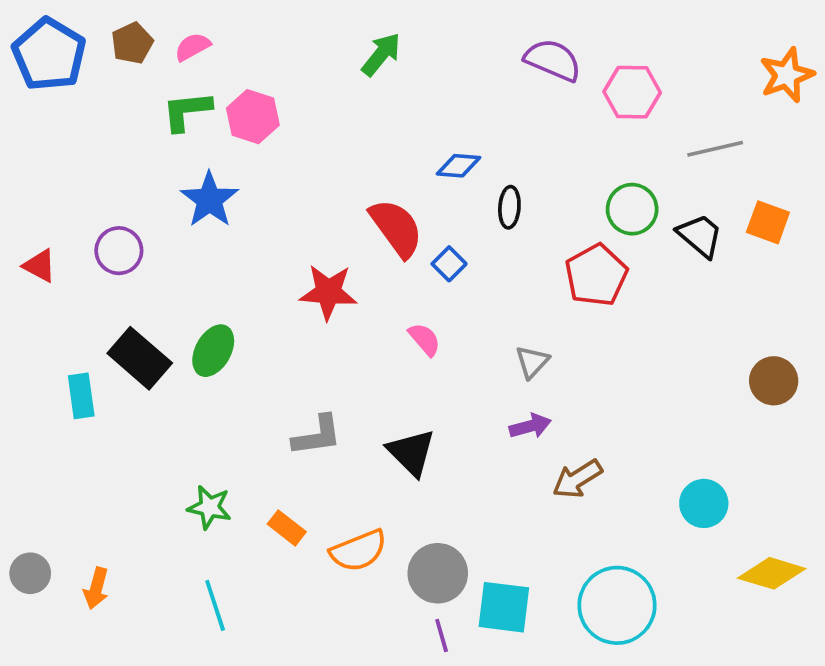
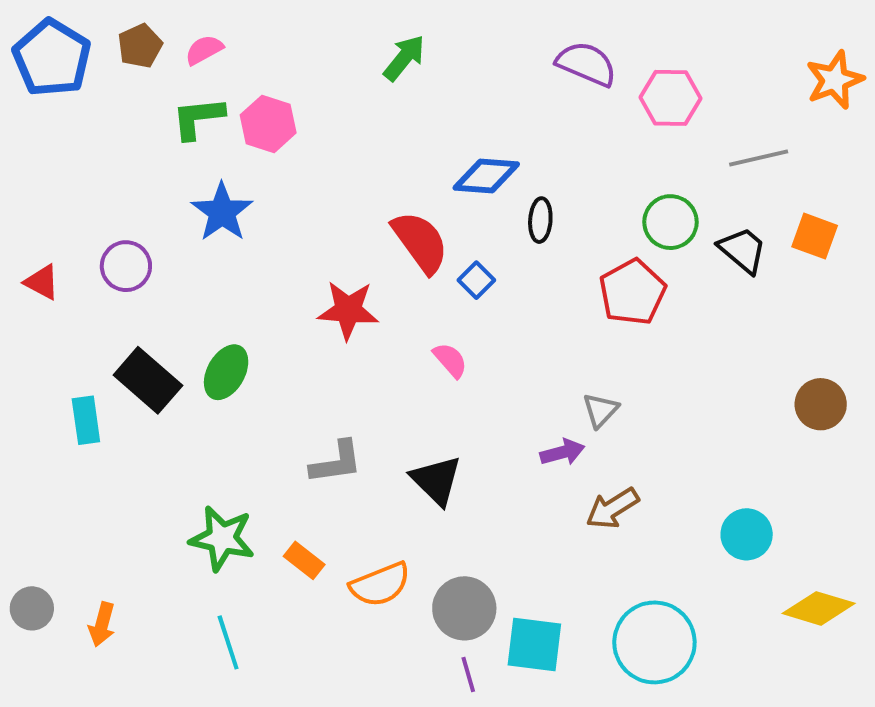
blue diamond: (459, 166) -> (486, 176), size x1.4
gray triangle: (532, 362) -> (600, 410), moved
green star: (209, 507) -> (222, 538), size x1.4

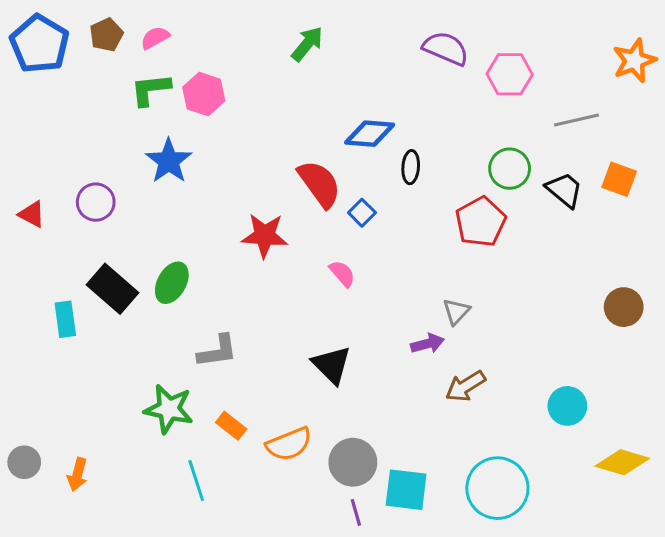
gray L-shape: (336, 462) -> (217, 351), moved
cyan line: (228, 642) -> (196, 481), moved

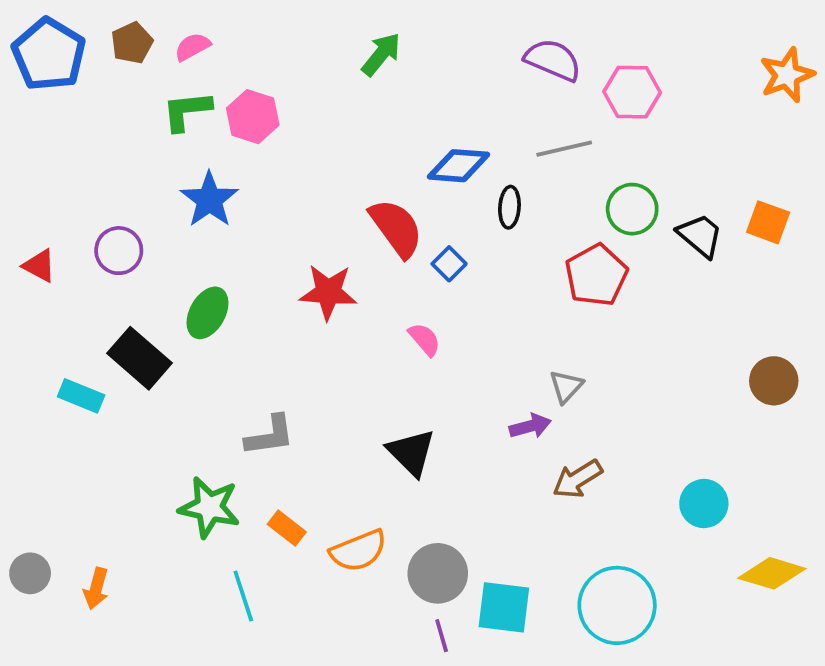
gray line: (577, 120) -> (564, 149), moved
green ellipse: (172, 283) -> (207, 313), moved
cyan rectangle: (65, 319) -> (81, 396), turned -60

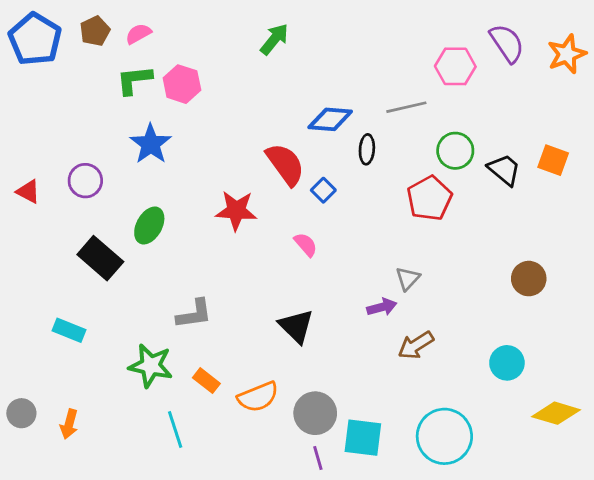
purple semicircle: (553, 60) -> (507, 43), moved, turned 33
brown circle: (774, 381) -> (529, 279), moved
cyan rectangle: (81, 396) -> (69, 330), moved

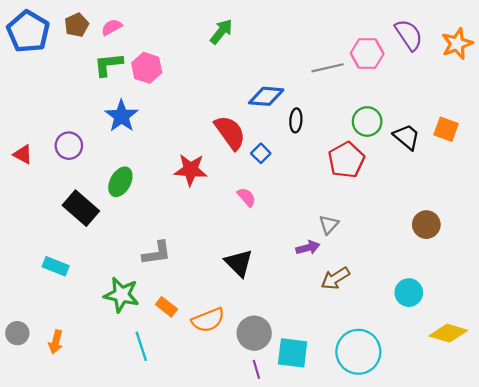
gray line: (406, 107) -> (328, 68), moved

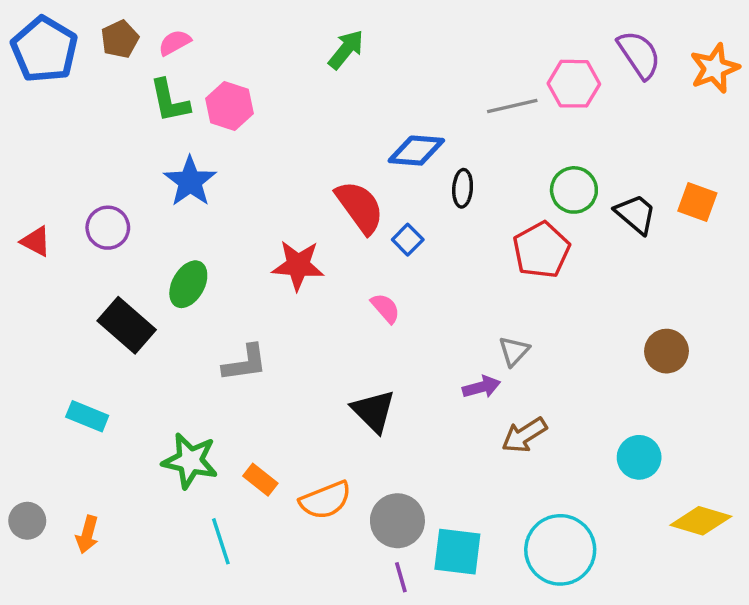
green L-shape: (108, 64) -> (169, 101), turned -96
gray L-shape: (157, 253) -> (245, 363), moved

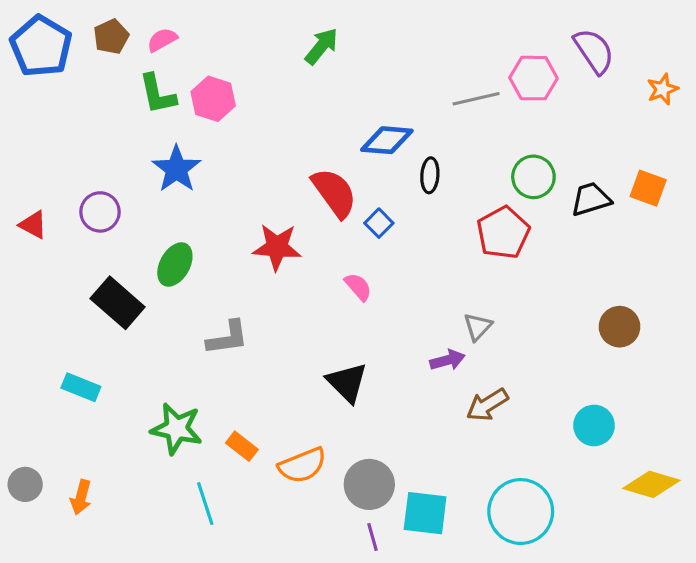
orange star: (714, 68) -> (663, 89), moved, size x0.7
black trapezoid: (636, 214) -> (591, 199), turned -57

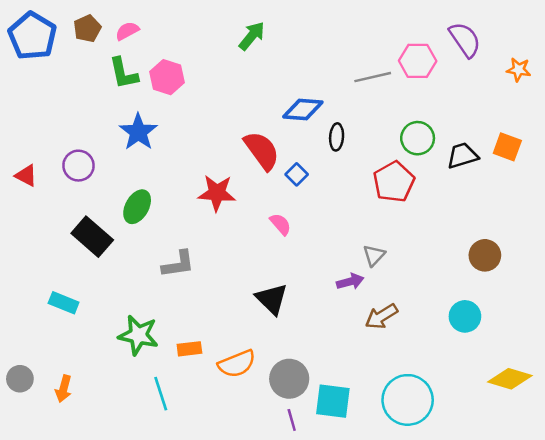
orange star: (663, 89) -> (519, 70), turned 30
cyan circle: (594, 425) -> (465, 316), moved
orange rectangle: (242, 446) -> (189, 349), turned -45

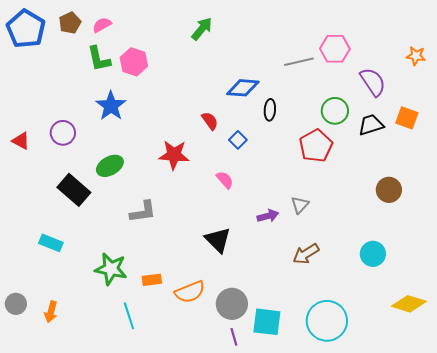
purple semicircle: (465, 40) -> (373, 82), moved
red semicircle: (262, 151) -> (210, 121), size x0.6
green ellipse: (137, 207) -> (110, 166), turned 32
brown circle: (485, 255) -> (389, 190), moved
purple arrow: (350, 282) -> (268, 216), moved

